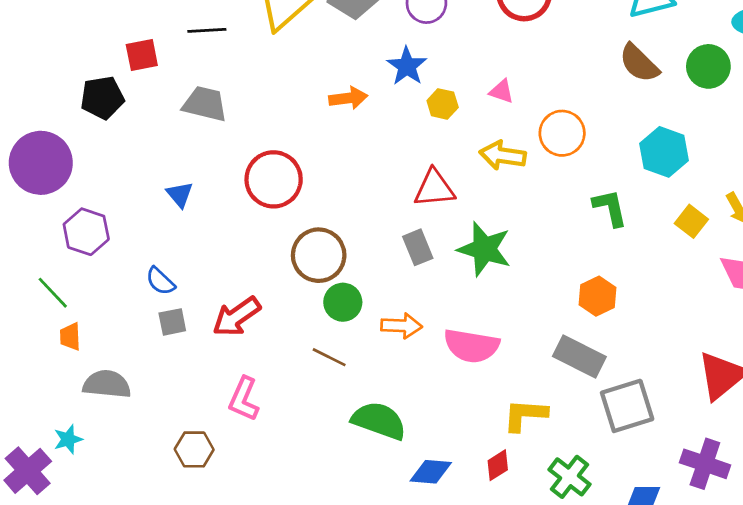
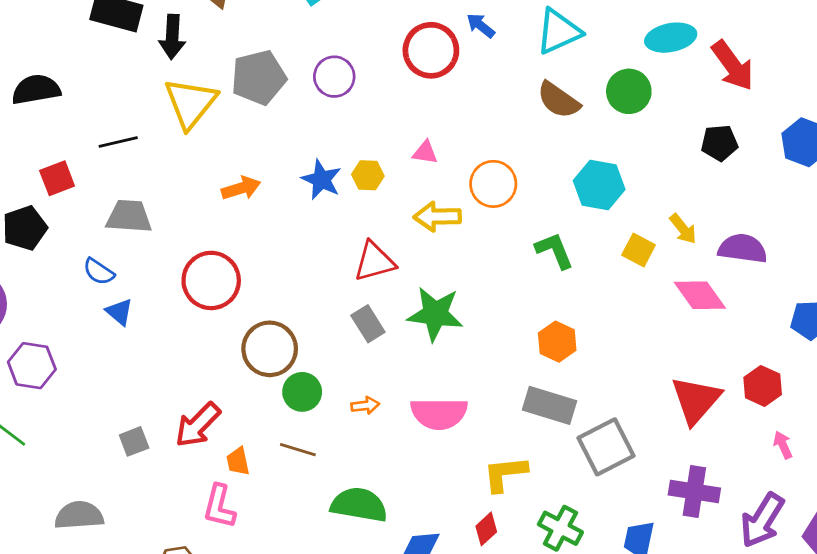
blue star: (407, 66) -> (321, 180), moved
orange arrow: (348, 98) -> (241, 188), moved
blue semicircle: (160, 281) -> (99, 272), moved
orange arrow: (401, 326) -> (365, 405), size x0.7
orange trapezoid: (70, 337) -> (238, 461), moved

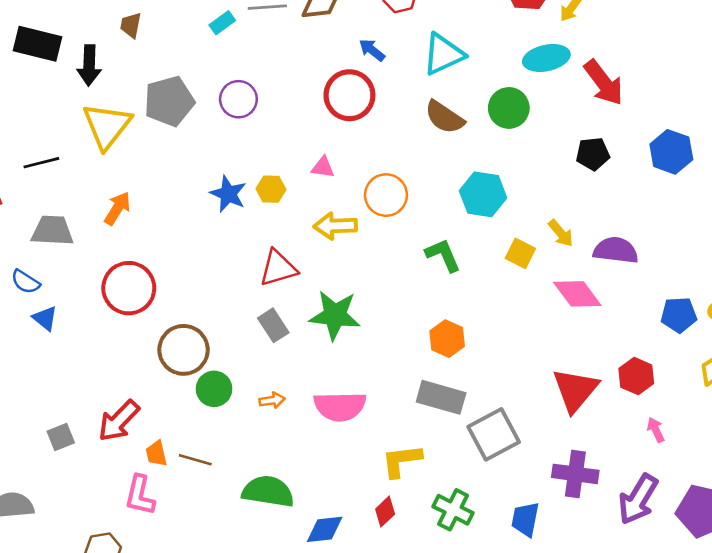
red circle: (431, 50) -> (349, 95), moved
orange arrow: (241, 188) -> (117, 208), moved, turned -40
brown line: (298, 450) -> (195, 460), moved

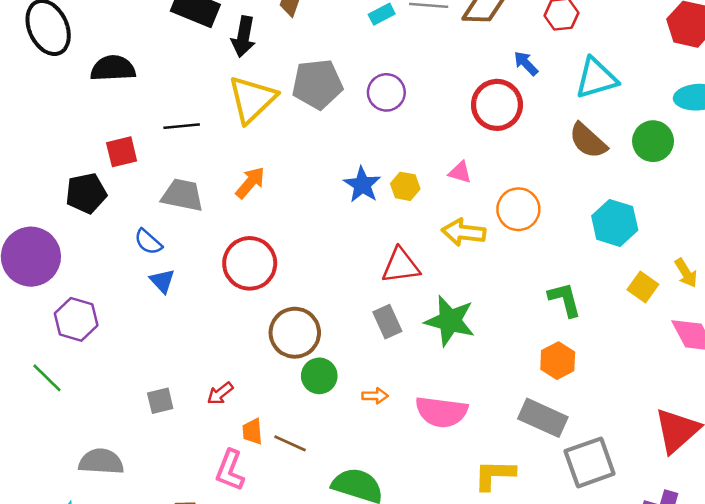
green L-shape: (443, 255) -> (565, 299), moved
red arrow: (119, 421) -> (220, 393), size x0.6

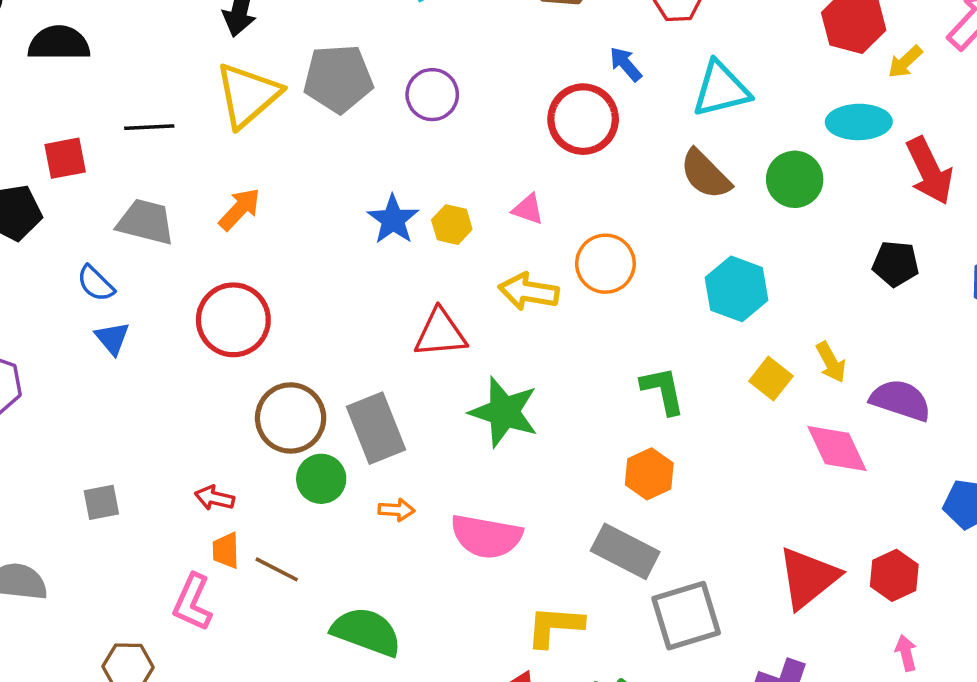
gray rectangle: (387, 322) -> (376, 428), moved, size x1.5
red arrow: (220, 393) -> (214, 498), moved, turned 48

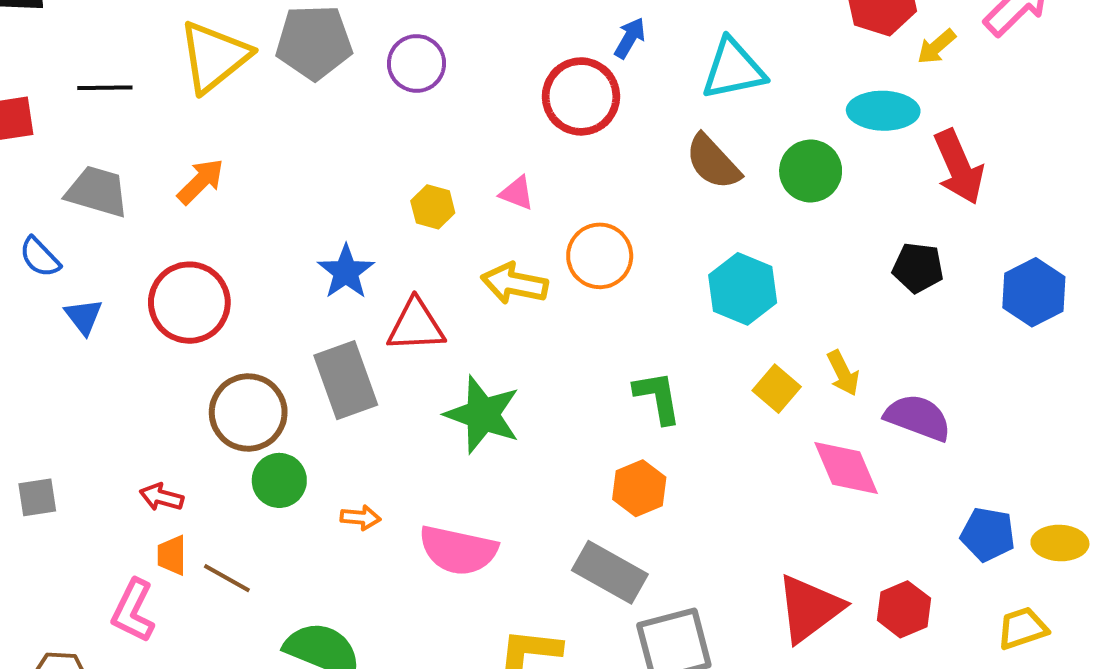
blue arrow: (626, 64) -> (630, 38), turned 69
blue star: (393, 220) -> (346, 272), moved
blue triangle: (112, 338) -> (84, 316), moved
gray rectangle: (376, 428) -> (346, 380), moved

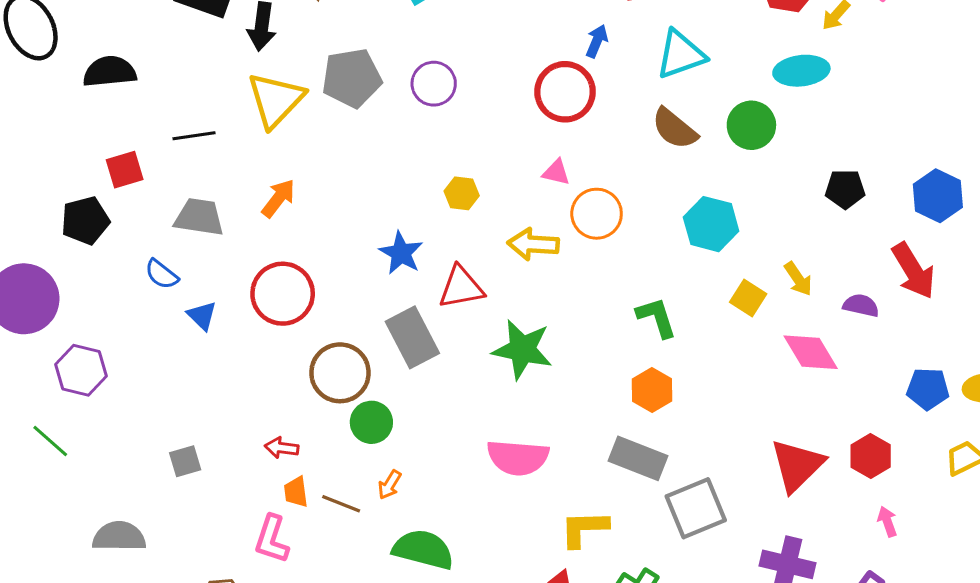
red arrow: (959, 167) -> (913, 271), moved
pink triangle: (517, 193) -> (556, 172), moved
purple semicircle: (918, 417) -> (861, 305), size x0.7
orange arrow: (361, 518) -> (390, 485), moved, turned 124

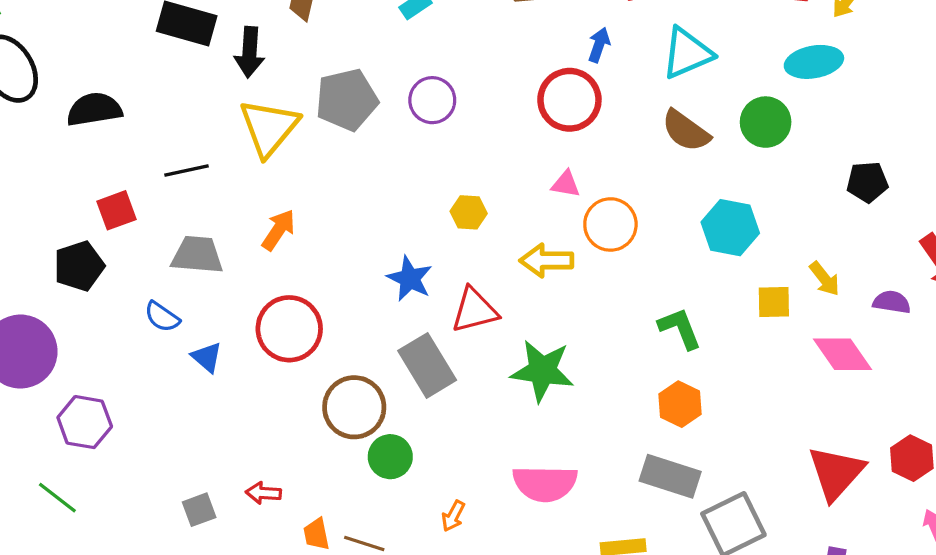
yellow square: (748, 298) -> (774, 302), turned -30
red arrow: (282, 448) -> (263, 493), moved
orange arrow: (390, 485) -> (453, 516), moved

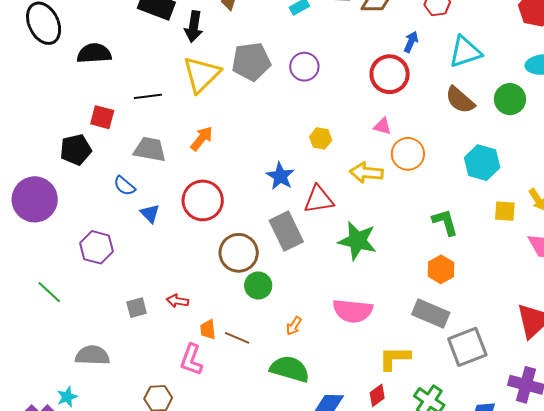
red square: (117, 210) -> (102, 117), turned 30
purple hexagon: (85, 422) -> (97, 247), moved

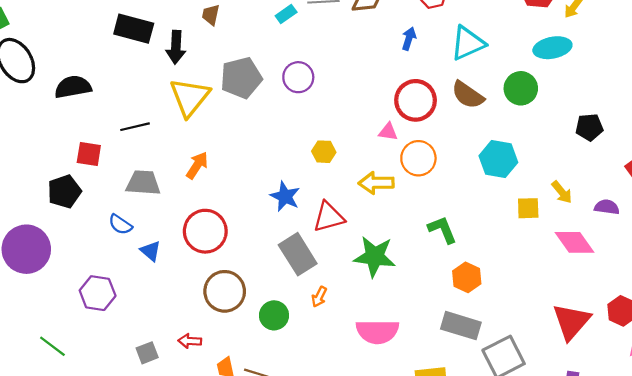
red circle: (390, 74) -> (416, 100), moved
green L-shape: (445, 222) -> (442, 230), moved
brown circle: (239, 253) -> (225, 291), moved
orange arrow: (294, 326) -> (319, 297), moved

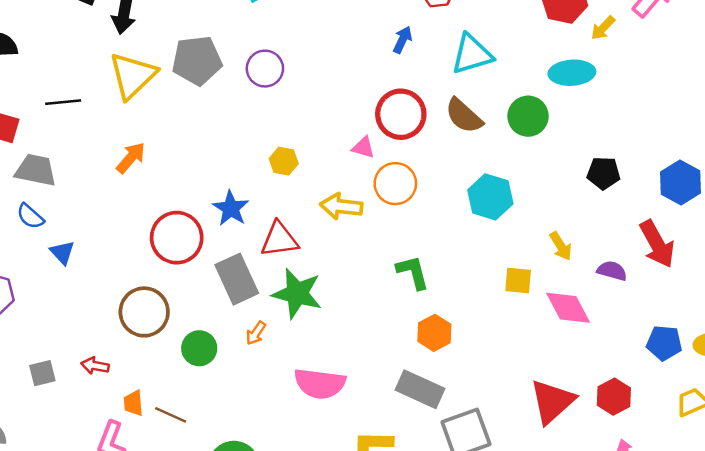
gray trapezoid: (143, 183) -> (36, 170), moved
yellow square: (528, 208) -> (518, 281), moved
red circle: (205, 231) -> (177, 238), moved
green star: (375, 256) -> (297, 294), moved

